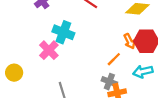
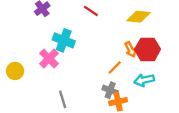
yellow circle: (14, 73) -> (15, 71), moved

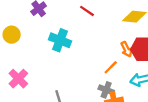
pink cross: (49, 58) -> (18, 79), moved
yellow circle: (15, 71) -> (12, 35), moved

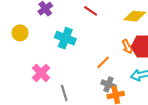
orange line: (111, 67) -> (103, 62), moved
pink cross: (18, 79) -> (41, 73), moved

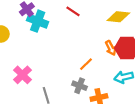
cyan cross: (65, 38) -> (38, 21), moved
gray cross: (108, 84) -> (80, 86), moved

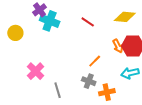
red line: (73, 11) -> (88, 22), moved

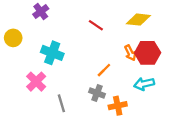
cyan cross: (50, 21) -> (52, 53), moved

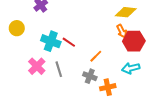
red line: (96, 25) -> (69, 42), moved
orange arrow: (130, 53) -> (122, 31), moved
gray line: (61, 103) -> (59, 69), moved

